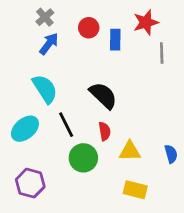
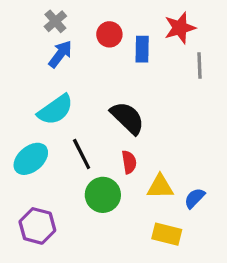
cyan semicircle: (45, 89) -> (55, 110), turned 88
blue semicircle: (171, 154) -> (195, 198), moved, turned -120

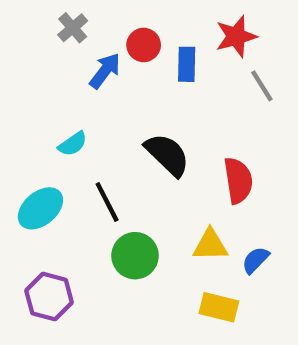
blue arrow: (60, 54) -> (105, 71), moved
gray line: (199, 65) -> (262, 86), turned -30
cyan semicircle: (55, 110) -> (73, 144), size x0.6
red semicircle: (129, 162) -> (238, 180), moved, size x1.5

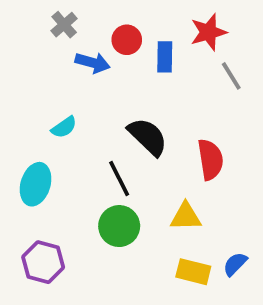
blue arrow: (105, 71) -> (93, 63), turned 68
black line: (107, 202) -> (119, 179), moved
cyan ellipse: (40, 208) -> (36, 184), turned -33
blue semicircle: (255, 260) -> (235, 264), moved

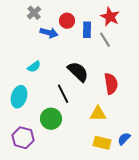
red star: (208, 32) -> (110, 17), turned -30
gray line: (231, 76) -> (105, 40), moved
green circle: (119, 226) -> (51, 119), moved

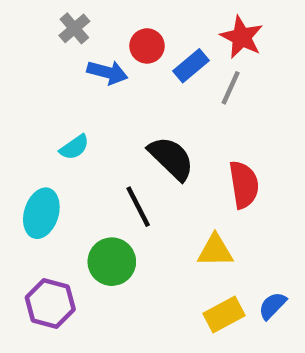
blue rectangle: (87, 30) -> (191, 66), turned 49
gray line: (105, 40) -> (231, 88), turned 56
yellow rectangle: (102, 143) -> (224, 314), turned -42

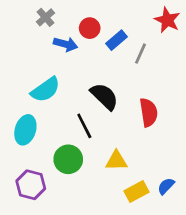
red star: (242, 37) -> (167, 20), moved
cyan semicircle: (74, 147) -> (45, 90), size x1.6
yellow triangle: (215, 251) -> (116, 161), moved

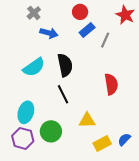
red circle: (90, 28) -> (80, 12), moved
black semicircle: (104, 96) -> (65, 65), moved, turned 35
cyan ellipse: (25, 130) -> (26, 112), moved
green circle: (68, 159) -> (51, 131), moved

